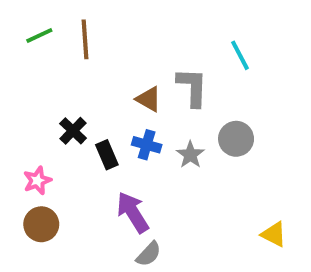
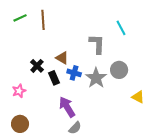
brown triangle: (149, 99) -> (62, 58), moved
gray star: (190, 155) -> (96, 78), size x1.5
brown circle: (41, 224) -> (20, 124), moved
yellow triangle: (274, 234) -> (138, 97), moved

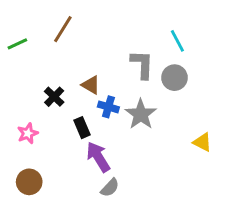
green line: (20, 18) -> (17, 44), moved
brown line: (43, 20) -> (63, 29), turned 36
gray circle: (119, 70) -> (174, 78), moved
black rectangle: (54, 78) -> (82, 128), moved

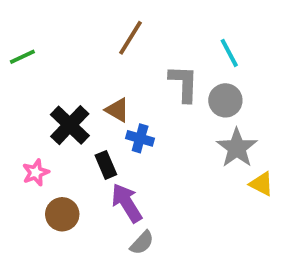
brown line: (63, 29) -> (131, 38), moved
black cross: (54, 97) -> (70, 125), size x1.5
gray star: (141, 114) -> (237, 148), moved
brown circle: (29, 182) -> (62, 214), moved

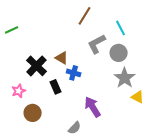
brown line: (131, 38) -> (85, 16), moved
gray L-shape: (184, 83) -> (97, 44), turned -120
purple arrow: (127, 203) -> (93, 107), moved

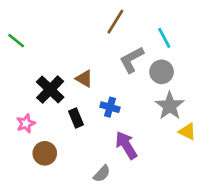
green line: (12, 30) -> (16, 41), turned 64
blue cross: (74, 73) -> (110, 107), moved

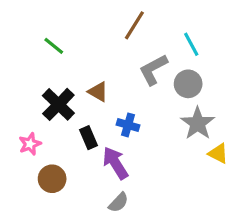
green line: (16, 41) -> (54, 46), moved
purple arrow: (126, 145) -> (115, 163), moved

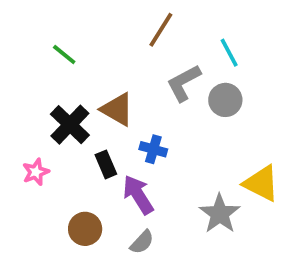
brown triangle: (98, 92) -> (117, 109), size x1.4
gray star: (198, 123) -> (220, 214), moved
yellow triangle: (218, 153) -> (261, 183), size x1.5
brown circle: (52, 179) -> (85, 229), moved

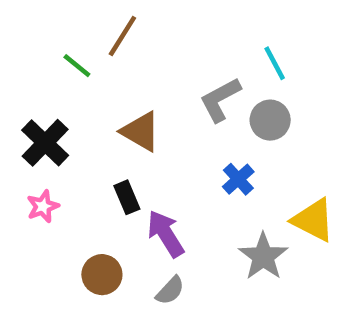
brown line: (161, 30) -> (122, 36), moved
black cross: (70, 125) -> (45, 143), moved
blue cross: (153, 149) -> (238, 179), moved, turned 32

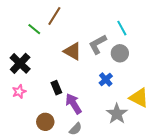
brown triangle: (141, 131) -> (72, 51), moved

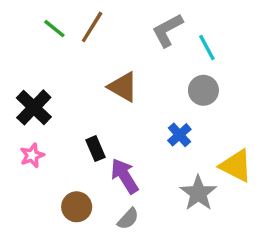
green line: (34, 29) -> (54, 29), moved
gray L-shape: (98, 44) -> (167, 30), moved

